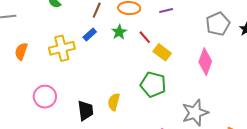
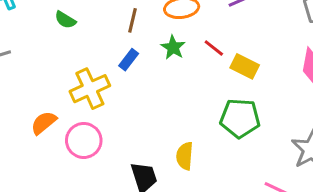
orange semicircle: (21, 51) -> (44, 123), moved, turned 42
pink circle: (45, 97) -> (84, 140), moved

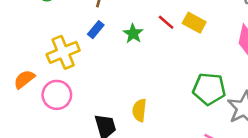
green star: (173, 47) -> (133, 34), moved
yellow rectangle: (245, 66) -> (194, 23), moved
green pentagon: (240, 118) -> (209, 89), moved

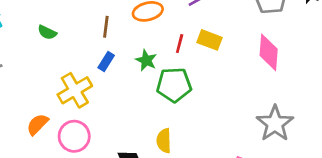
red line: (166, 22) -> (180, 44), turned 72
green pentagon: (209, 89) -> (174, 85), moved

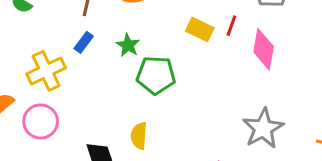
red line: (180, 44) -> (231, 26), moved

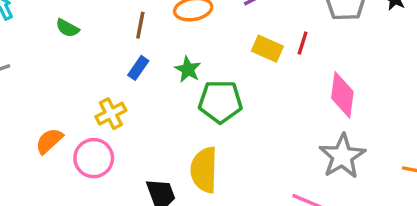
pink diamond: (264, 49) -> (342, 95), moved
yellow cross: (46, 71) -> (111, 114), moved, size x0.7
yellow semicircle: (139, 136) -> (204, 170), size x1.5

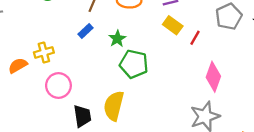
yellow rectangle: (267, 49) -> (173, 25), moved
yellow cross: (111, 114) -> (44, 52), moved
pink circle: (94, 158) -> (58, 85), moved

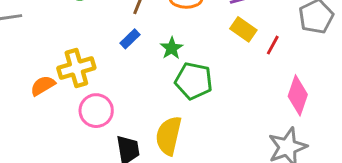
yellow cross: (44, 52) -> (76, 68), size x1.4

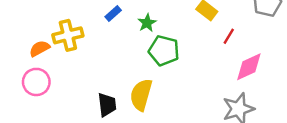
red line: (273, 45) -> (229, 36), moved
pink diamond: (298, 95) -> (249, 67), turned 44
pink circle: (96, 111) -> (36, 82), moved

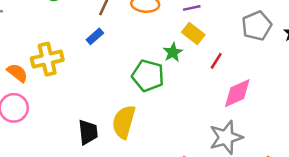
green star: (147, 23) -> (173, 52), moved
orange semicircle: (40, 49) -> (17, 73), turned 66

